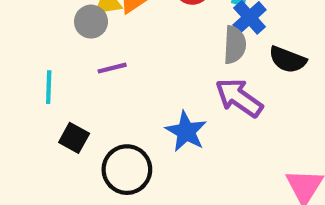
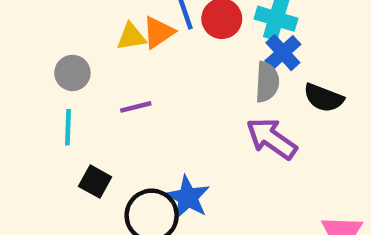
gray circle: (91, 22) -> (72, 73), moved
blue star: (186, 131) -> (188, 197), moved

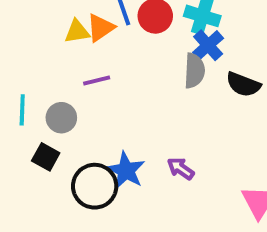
gray circle: (72, 73) -> (61, 118), moved
purple line: (136, 107) -> (97, 81), moved
purple arrow: (272, 139) -> (181, 169), moved, size x0.6

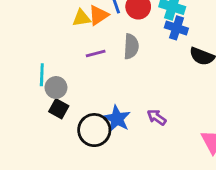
blue cross: (208, 45) -> (176, 28), turned -30
gray semicircle: (194, 71) -> (131, 46), moved
gray circle: (61, 118) -> (56, 88), moved

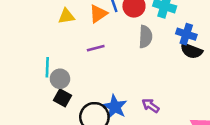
yellow triangle: (81, 18) -> (66, 16), moved
blue cross: (176, 28) -> (186, 34), moved
gray semicircle: (131, 46) -> (145, 37), moved

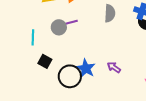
gray circle: (60, 79) -> (59, 27), moved

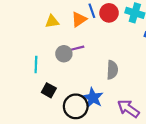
gray semicircle: (110, 13) -> (112, 70), moved
purple arrow: (114, 67) -> (128, 109), moved, size x1.5

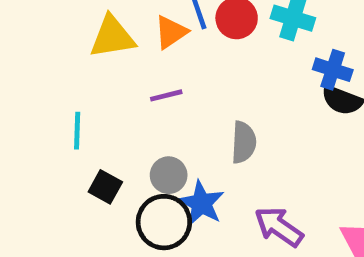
yellow triangle: (52, 21) -> (112, 37), size x1.5
gray circle: (64, 54) -> (169, 175), moved

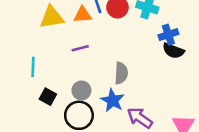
orange triangle: (171, 32) -> (83, 15), turned 30
blue cross: (333, 70) -> (168, 35), turned -36
blue star: (201, 203) -> (112, 100), moved

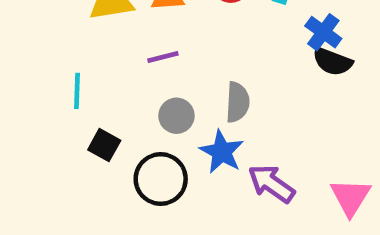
blue cross: (168, 35) -> (323, 32), turned -36
gray circle: (81, 90) -> (176, 116), moved

